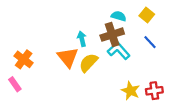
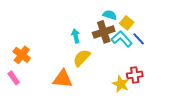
yellow square: (147, 15) -> (127, 23), moved
cyan L-shape: (119, 51) -> (122, 39), moved
orange triangle: (68, 57) -> (63, 79), moved, turned -45
red cross: (154, 91) -> (135, 75), moved

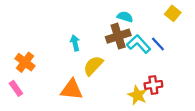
yellow square: (127, 23) -> (173, 13), moved
cyan arrow: (76, 36) -> (75, 43), moved

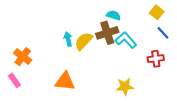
blue line: (158, 44) -> (163, 33), moved
yellow semicircle: (93, 66) -> (84, 41), moved
red cross: (153, 85) -> (156, 59), moved
yellow star: (137, 95) -> (125, 87), turned -30

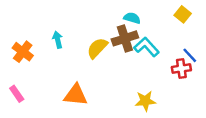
blue line: (163, 33) -> (190, 55), moved
cyan arrow: (68, 39) -> (58, 40), moved
orange cross: (23, 57) -> (23, 52), moved

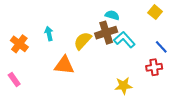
red cross: (181, 69) -> (154, 67), moved
orange triangle: (76, 95) -> (64, 65), moved

